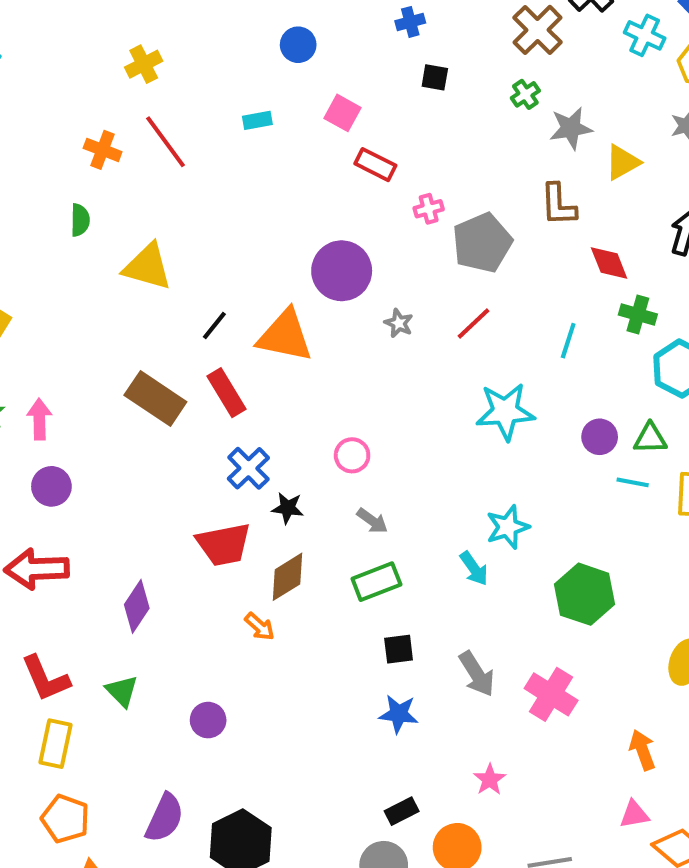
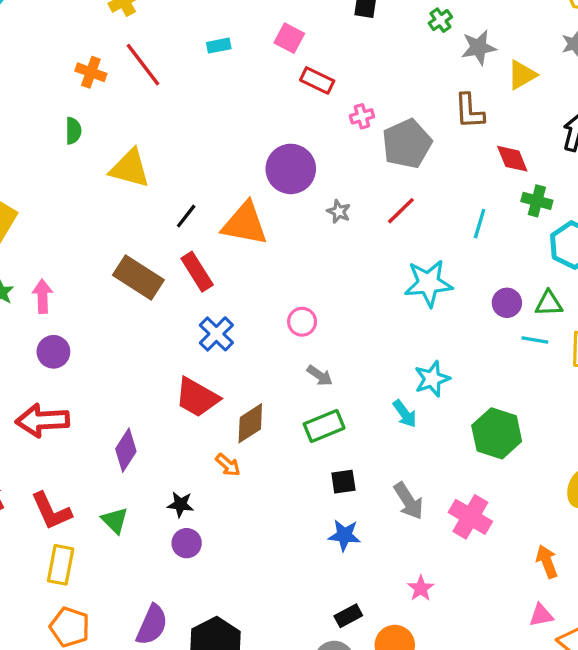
black star: (288, 508) -> (180, 504), moved
red trapezoid: (224, 544) -> (197, 397), turned 42

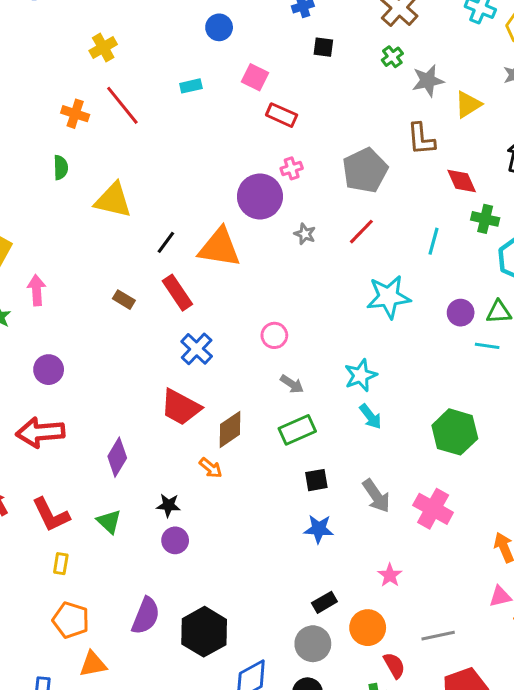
pink cross: (362, 116) -> (292, 168), moved
brown rectangle: (138, 278) -> (124, 300), size x0.5
pink arrow: (42, 296) -> (37, 290), moved
cyan star: (432, 379) -> (361, 375), moved
yellow rectangle: (61, 565) -> (61, 564), size x0.6

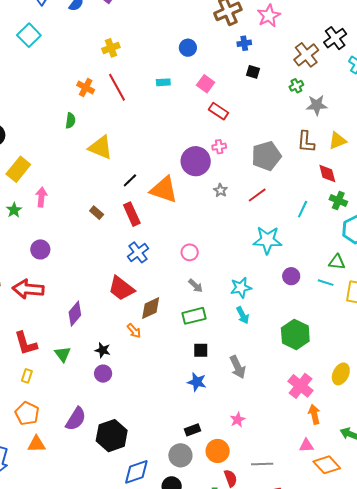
yellow triangle: (468, 104) -> (337, 141), moved
purple circle: (461, 313) -> (291, 276), moved
pink cross: (433, 509) -> (301, 386), moved

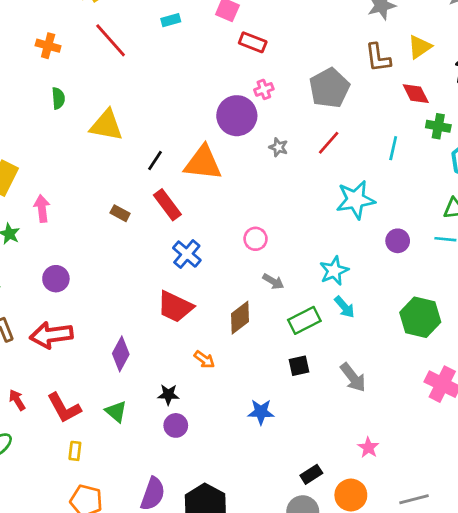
orange cross: (86, 88) -> (48, 46), moved
brown diamond: (151, 308) -> (240, 318), moved
green rectangle: (194, 316) -> (304, 320), moved
blue star: (197, 382) -> (261, 412), moved

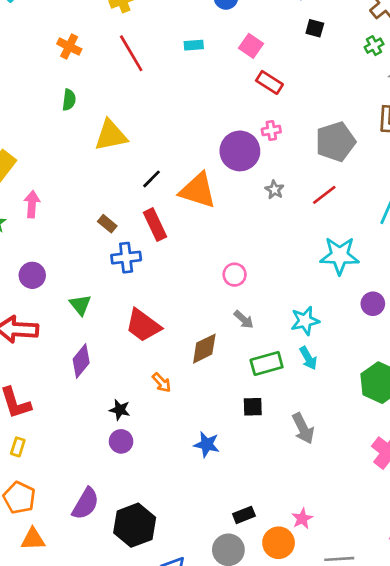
yellow triangle: (106, 125) -> (111, 135), turned -33
blue cross: (187, 254) -> (126, 258), moved, turned 32
green triangle: (116, 411) -> (80, 305), moved
pink star: (368, 447) -> (302, 519), moved

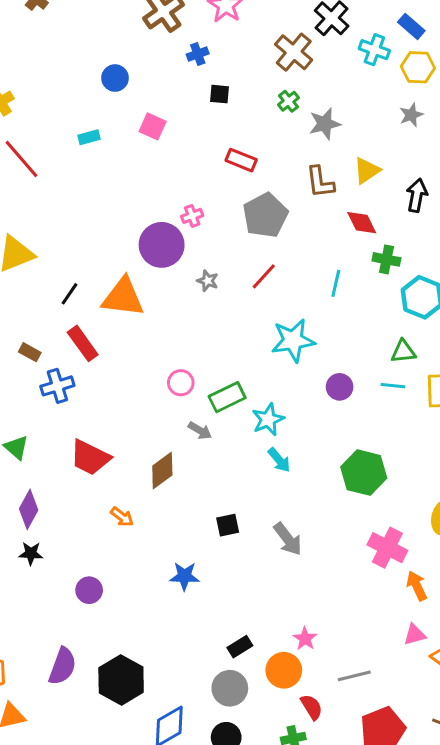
red rectangle: (269, 82) -> (241, 160), moved
green rectangle: (267, 364) -> (227, 397), moved
black star: (120, 410) -> (31, 553), moved

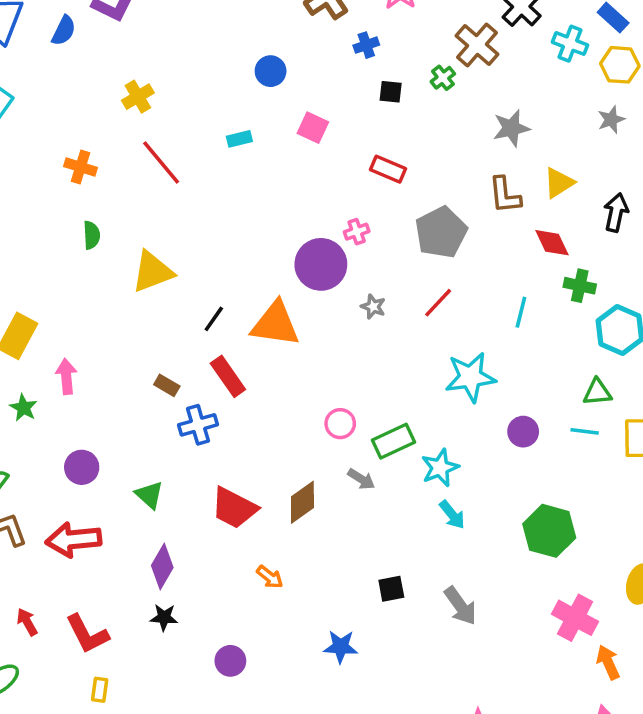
green cross: (288, 101) -> (443, 78), moved
red rectangle: (241, 160) -> (388, 169), moved
brown diamond: (162, 471) -> (302, 502), moved

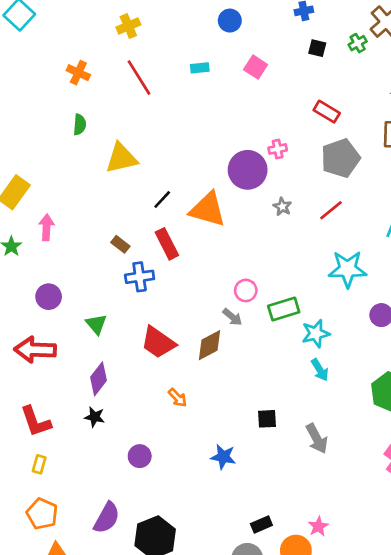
red rectangle: (388, 169) -> (327, 112), moved
gray arrow: (361, 479) -> (232, 317), moved

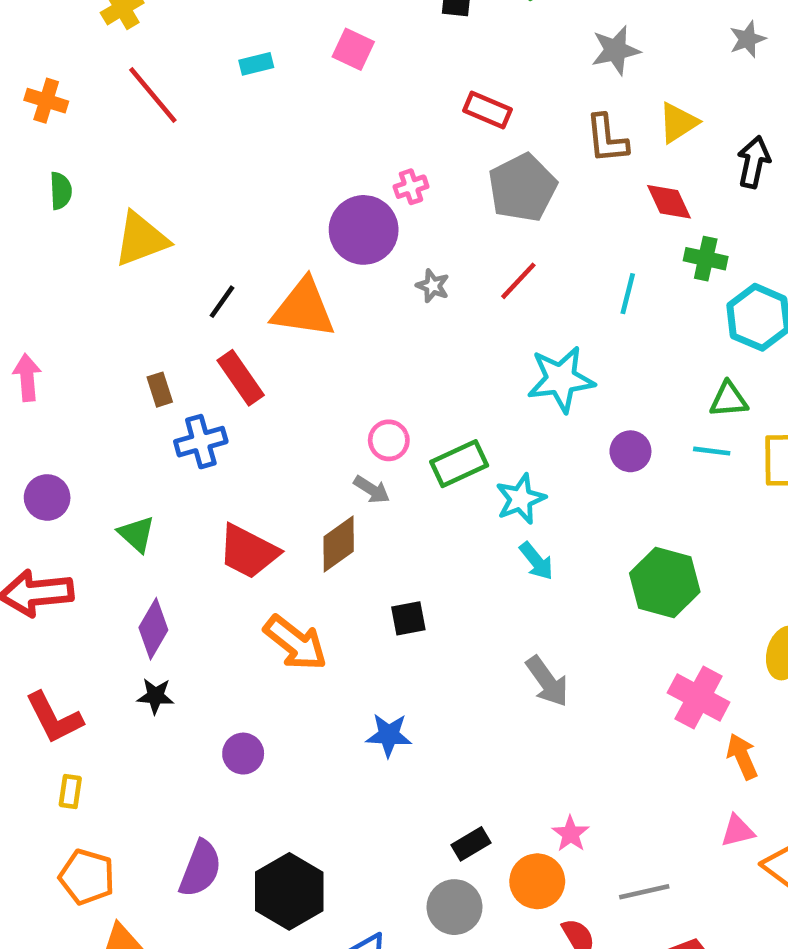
brown rectangle: (120, 244) -> (160, 390), turned 42
orange arrow: (178, 398) -> (295, 643), size x1.8
black square: (267, 419) -> (408, 618), moved

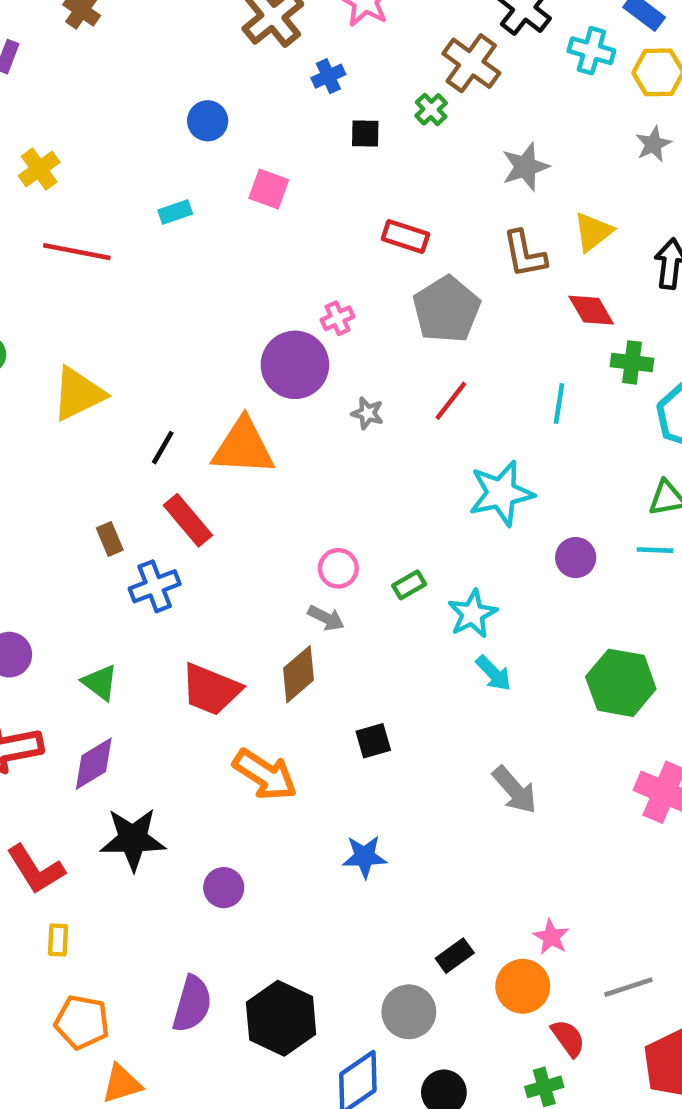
red line: (153, 95) -> (77, 252), turned -34
green rectangle: (459, 464) -> (409, 585), size x0.6
purple diamond: (153, 629) -> (94, 764), moved, turned 34
black star: (155, 696) -> (133, 839), size x1.8
gray circle: (454, 907) -> (409, 1012), moved

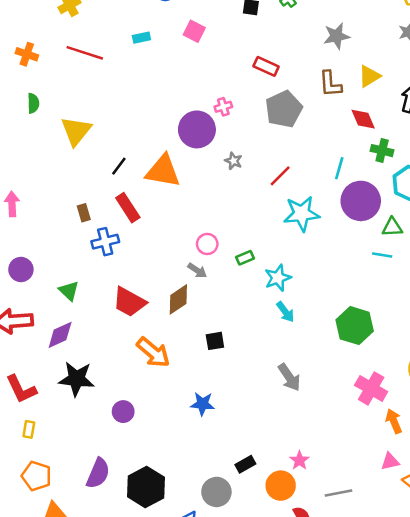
yellow triangle: (78, 394) -> (76, 131), turned -32
red line: (451, 401) -> (280, 176), moved
purple circle: (576, 558) -> (361, 201), moved, size x1.8

